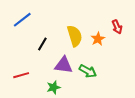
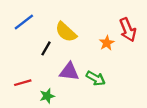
red arrow: (117, 27) -> (128, 30), size x1.5
yellow semicircle: (75, 36) -> (66, 32), moved, turned 150
green star: (53, 87) -> (47, 96), moved

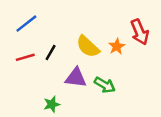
yellow semicircle: (66, 32) -> (88, 46), moved
red line: (23, 83) -> (25, 57), moved

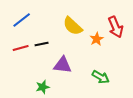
yellow semicircle: (88, 46) -> (73, 26), moved
black line: (51, 52) -> (42, 44), turned 48
green arrow: (105, 85) -> (101, 77), moved

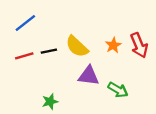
yellow semicircle: (73, 26) -> (77, 46), moved
red arrow: (116, 27) -> (139, 45), moved
purple triangle: (63, 65) -> (89, 76), moved

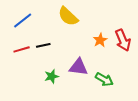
yellow semicircle: (77, 46) -> (68, 16), moved
green star: (50, 102) -> (52, 76), moved

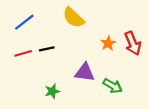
green star: (52, 76) -> (52, 91), moved

